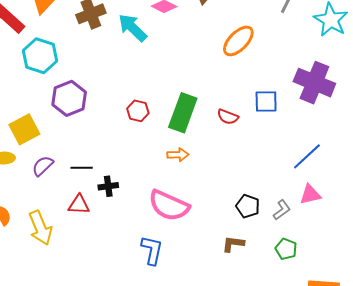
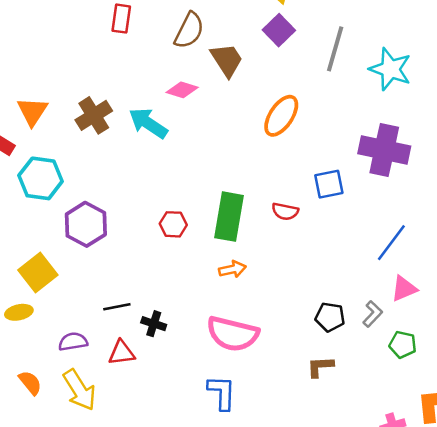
purple semicircle: (43, 166) -> (73, 342), moved, turned 45
black cross: (108, 186) -> (154, 324), turned 36
green pentagon: (286, 249) -> (403, 345), moved

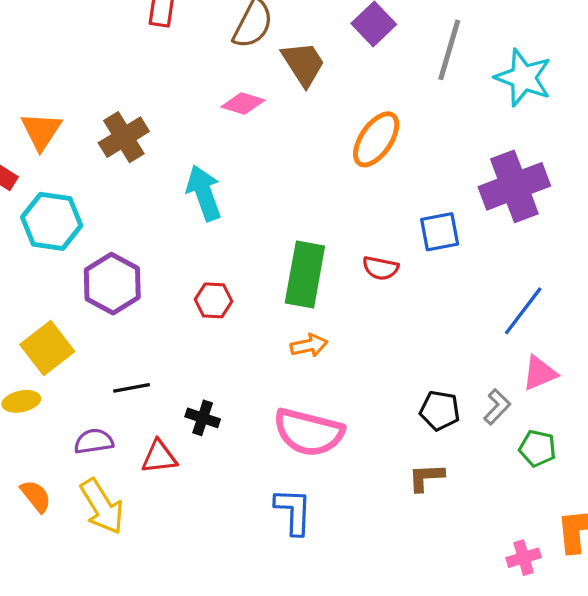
cyan arrow: (148, 123) -> (204, 193), moved, turned 36
purple cross: (384, 150) -> (514, 186), turned -33
red hexagon: (173, 224) -> (214, 300), moved
black line: (117, 307) -> (132, 388), moved

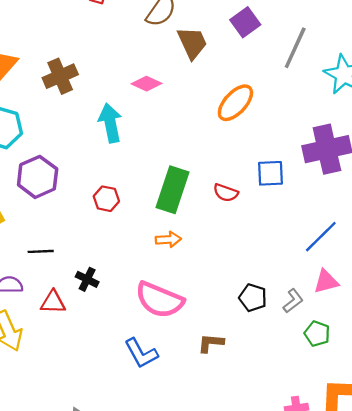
pink diamond: (243, 104) -> (147, 84), moved
brown L-shape: (426, 477) -> (211, 343), moved
blue L-shape: (293, 511) -> (141, 353), turned 141

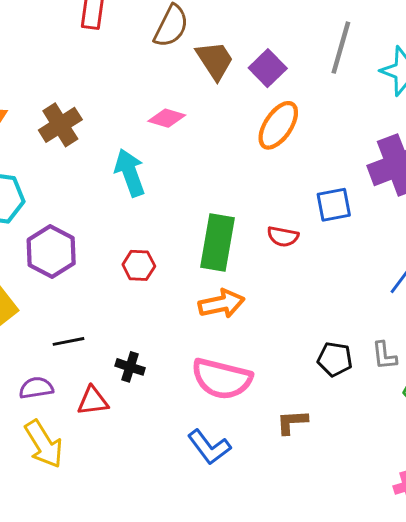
purple square: (245, 22) -> (268, 68), moved
orange arrow: (168, 239) -> (221, 304), size x1.4
gray L-shape: (293, 301) -> (384, 356), turned 130

